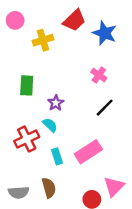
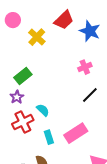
yellow cross: (43, 40) -> (37, 37), turned -30
pink cross: (99, 75) -> (85, 67), turned 32
green rectangle: (27, 85) -> (23, 76), turned 48
purple star: (56, 103) -> (17, 97), moved

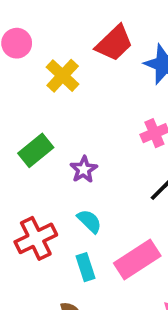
purple star: (17, 97) -> (84, 169), moved
cyan semicircle: (43, 110) -> (89, 221), moved

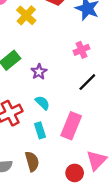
pink rectangle: (137, 259) -> (71, 126), turned -35

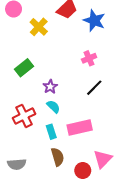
purple star: (39, 72) -> (50, 87), moved
pink rectangle: (71, 126) -> (80, 128), turned 55
brown semicircle: (32, 161) -> (58, 157), moved

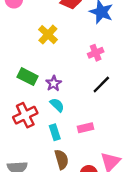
yellow cross: (39, 27) -> (48, 35), moved
green rectangle: (24, 68) -> (27, 77), moved, turned 66
pink rectangle: (80, 128) -> (85, 128), size x0.6

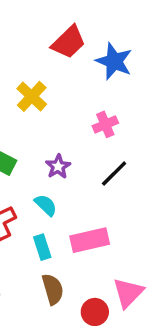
purple star: (54, 83) -> (58, 166), moved
pink rectangle: (85, 128) -> (90, 240), size x1.5

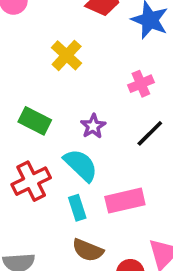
cyan semicircle: (46, 205) -> (81, 165), size x1.5
brown semicircle: (53, 289) -> (88, 250), turned 128

